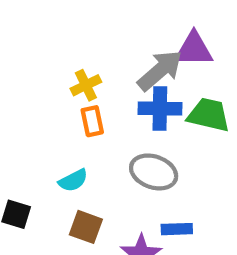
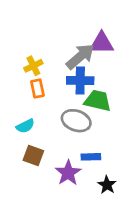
green trapezoid: (209, 115) -> (98, 101), moved

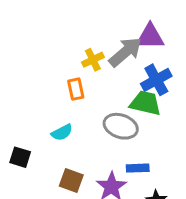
yellow cross: (33, 66) -> (93, 60), moved
blue cross: (80, 81) -> (156, 80), moved, turned -30
brown square: (33, 155) -> (71, 180), moved

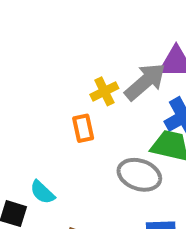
cyan semicircle: (62, 132) -> (42, 192), moved, turned 70

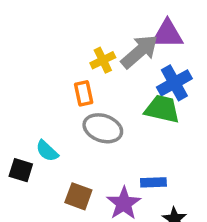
gray ellipse: (139, 175) -> (103, 128), moved

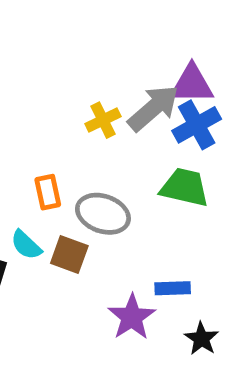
blue cross: (174, 83) -> (197, 125), moved
orange rectangle: (84, 93) -> (48, 192), moved
brown square: (78, 196) -> (69, 255), moved

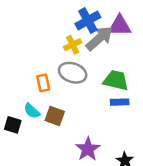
blue cross: (197, 125) -> (88, 21), moved
gray ellipse: (103, 214) -> (73, 73), moved
blue rectangle: (173, 288) -> (120, 102), moved

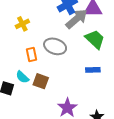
yellow cross: (73, 45) -> (22, 24), moved
green trapezoid: (116, 80) -> (95, 39), moved, turned 30

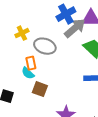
gray ellipse: (55, 46) -> (45, 46), moved
cyan semicircle: (22, 77) -> (28, 73), moved

